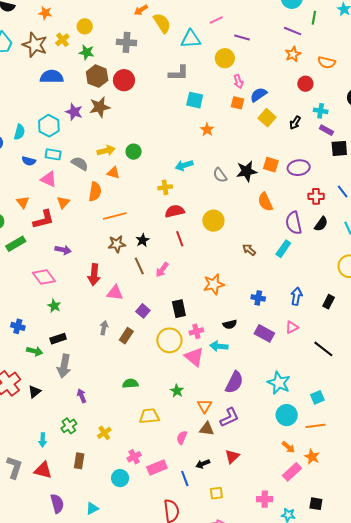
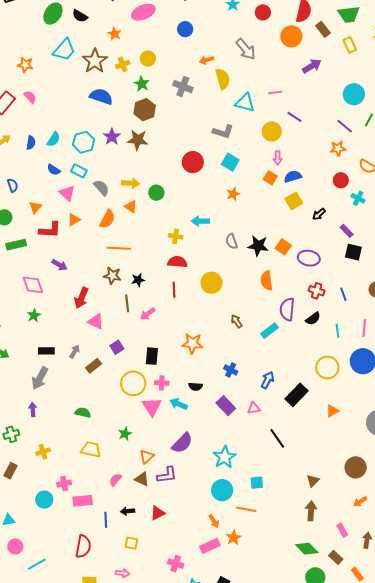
red circle: (124, 80) -> (193, 162), moved
cyan cross: (321, 111) -> (358, 198), moved
black rectangle: (329, 302) -> (297, 395), size x1.6
black rectangle: (58, 339) -> (46, 351), moved
gray arrow: (64, 366) -> (40, 378), moved

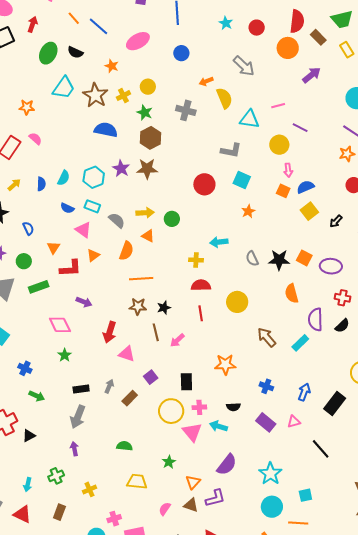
brown arrow: (237, 321) -> (267, 337), size x1.5

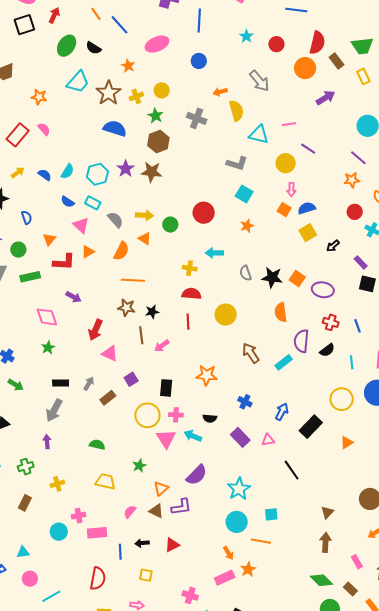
blue semicircle: (41, 184) -> (45, 175), turned -64
red circle: (204, 184) -> (204, 213), moved

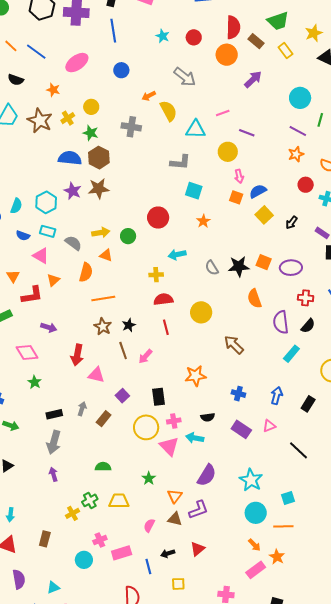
blue semicircle: (115, 128) -> (70, 158), moved
brown star: (126, 308) -> (103, 327), turned 30
cyan rectangle: (284, 362) -> (291, 354), moved
black rectangle: (311, 427) -> (308, 404), size x0.7
green cross: (26, 467) -> (90, 500), moved

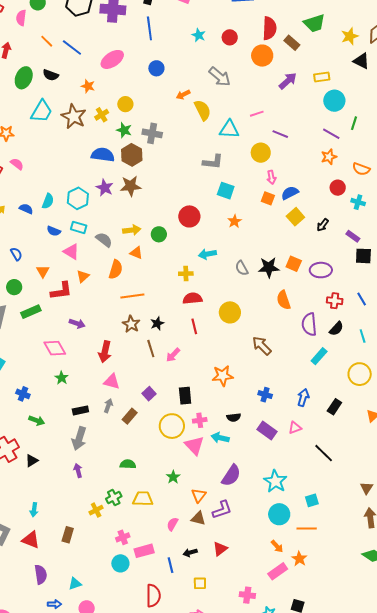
yellow rectangle: (286, 51) -> (322, 77), moved, turned -63
gray cross: (131, 127) -> (152, 133), moved
pink triangle: (96, 375) -> (112, 382), moved
cyan circle: (84, 560) -> (120, 563), moved

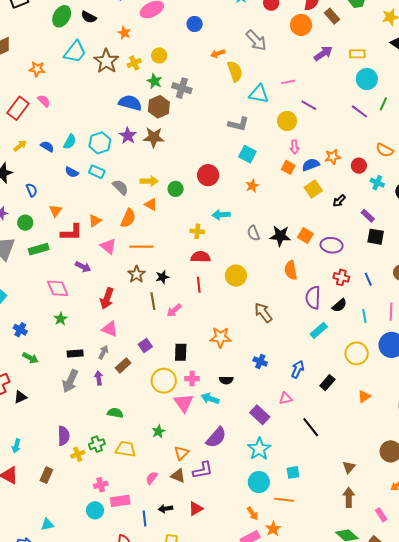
orange star: (329, 157) -> (333, 157), moved
pink triangle: (71, 252) -> (108, 246), moved
purple rectangle: (267, 431) -> (260, 415), moved
purple arrow: (78, 470) -> (99, 378), moved
purple semicircle: (41, 575) -> (64, 436), moved

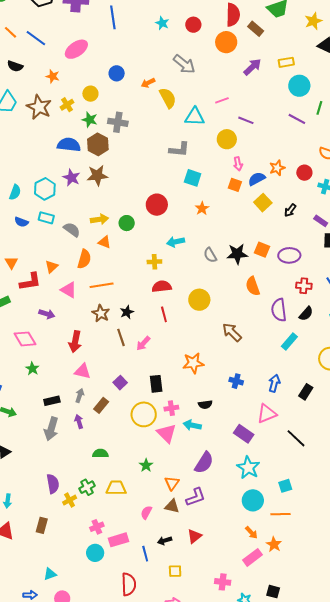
blue circle: (195, 24) -> (117, 73), moved
pink triangle: (286, 398) -> (267, 414), size x1.5

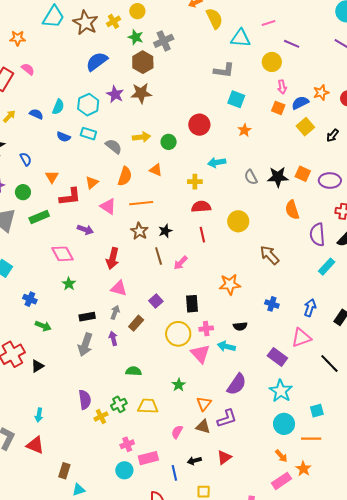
gray cross: (118, 122) -> (164, 41), turned -36
blue semicircle: (69, 145) -> (97, 62), moved, turned -45
orange triangle: (104, 242) -> (156, 170), moved
brown rectangle: (42, 525) -> (64, 471), moved

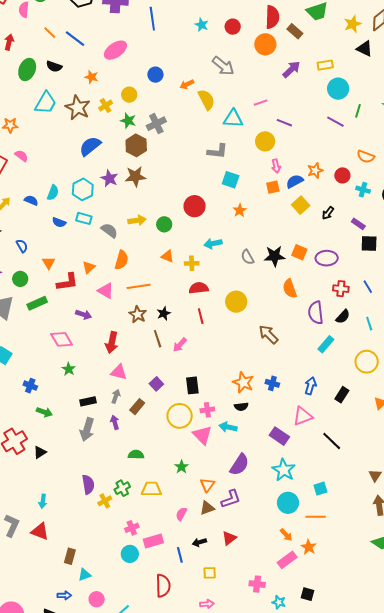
orange square: (278, 108) -> (273, 187), turned -32
orange triangle: (156, 170) -> (167, 256), moved
orange star: (230, 284) -> (243, 382), moved, turned 30
brown triangle: (203, 427) -> (207, 508), turned -35

